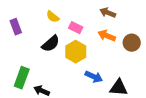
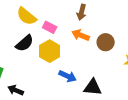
brown arrow: (108, 13) -> (82, 12), turned -98
yellow semicircle: (53, 17) -> (27, 16), size x1.5

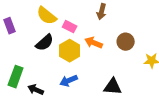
orange arrow: (81, 35) -> (94, 43), moved
blue arrow: (68, 76) -> (69, 81), moved, turned 132

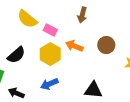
black semicircle: (45, 43) -> (16, 55), moved

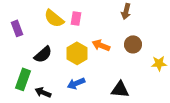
brown arrow: (82, 15) -> (126, 11), moved
pink rectangle: (50, 30) -> (76, 18), moved, turned 72

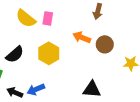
orange arrow: (101, 45) -> (82, 37), moved
blue arrow: (76, 83) -> (36, 89), moved

